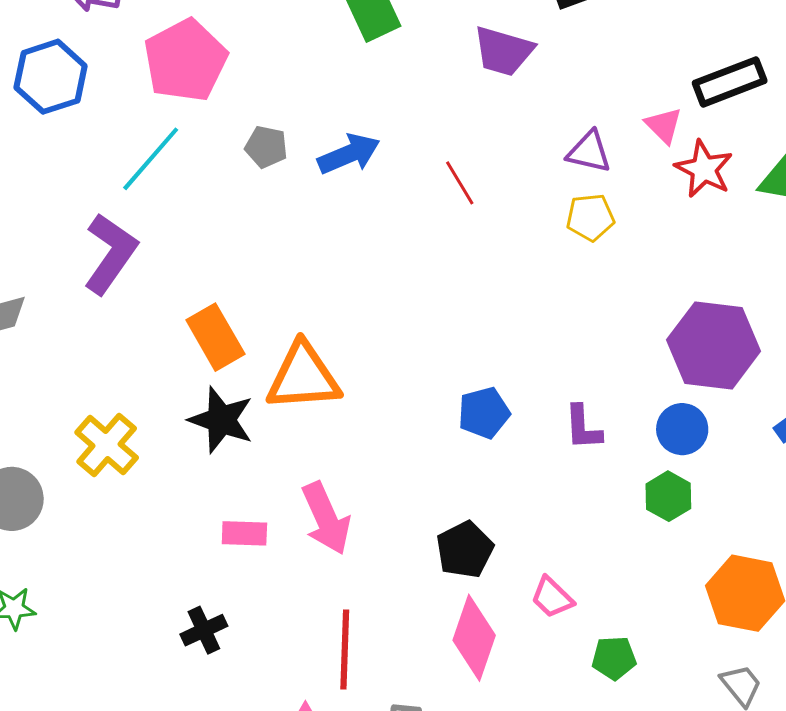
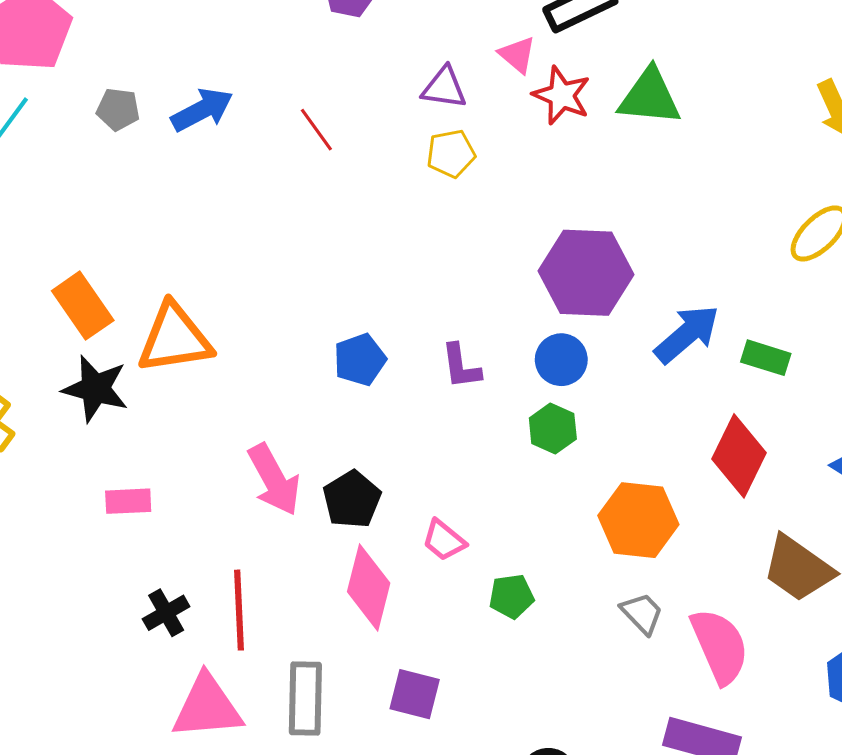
pink arrow: (326, 518) -> (274, 480), moved
black cross: (204, 630) -> (166, 613), moved

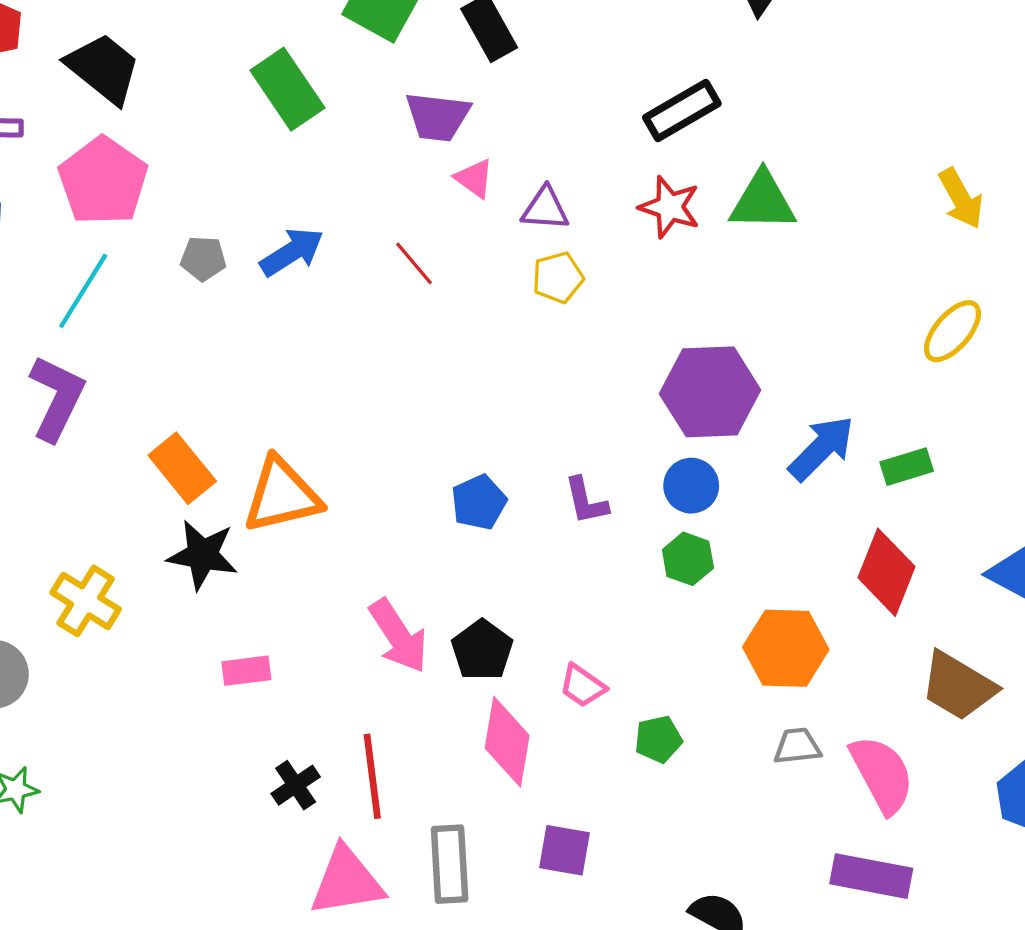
pink triangle: (517, 55) -> (474, 178), moved
green rectangle: (766, 358) -> (907, 467), turned -30
gray trapezoid: (642, 613) -> (797, 746), turned -48

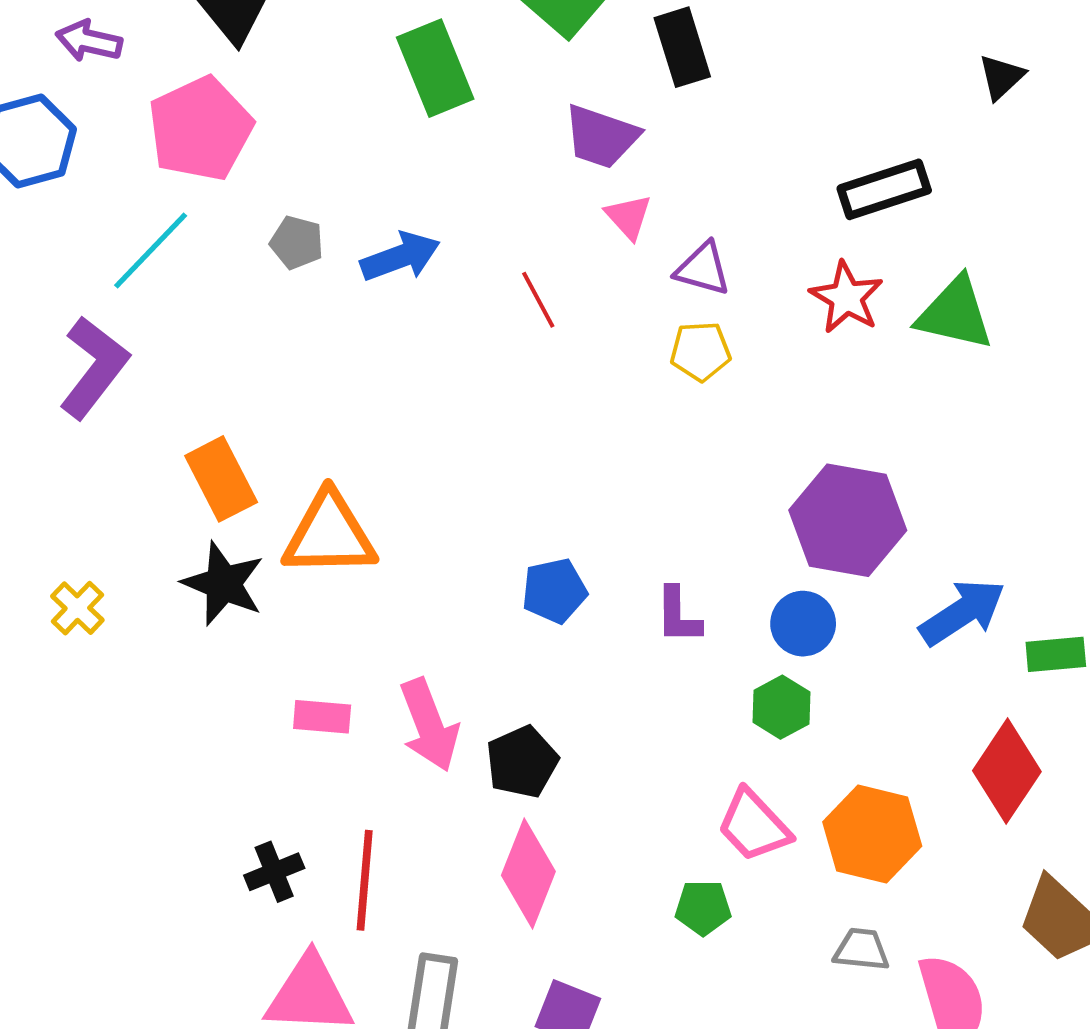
yellow cross: (86, 601) -> (77, 608), size x0.7
pink rectangle: (246, 671) -> (322, 717), moved
pink trapezoid: (582, 686) -> (754, 825), moved, size x1.4

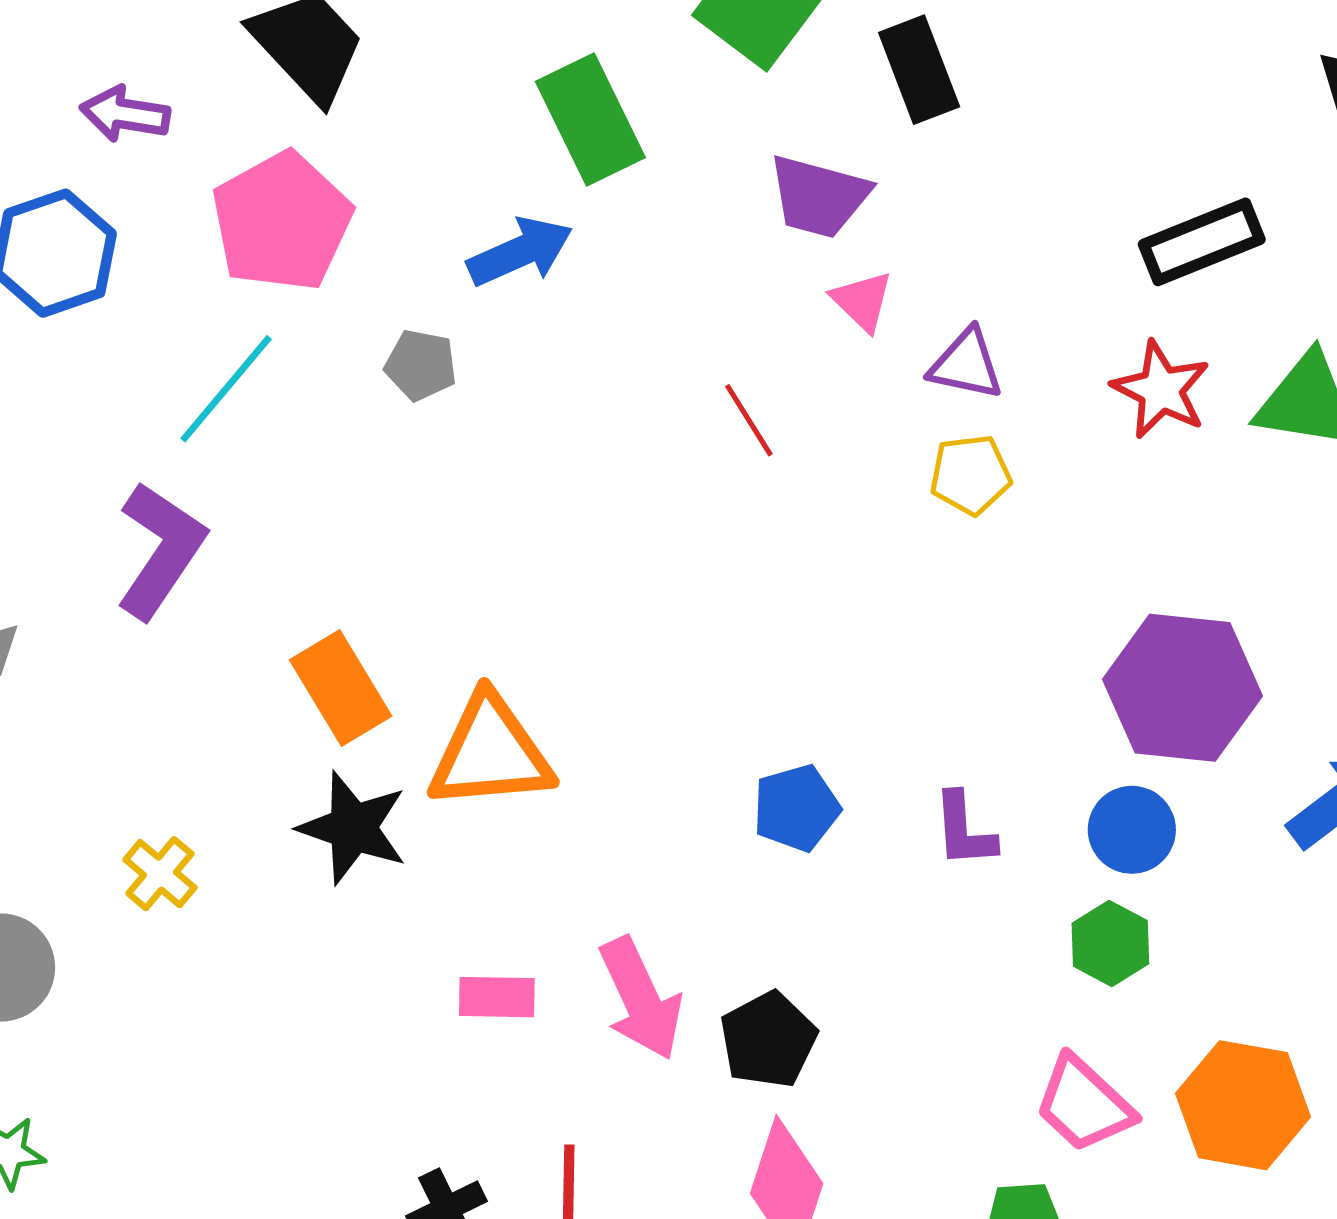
blue arrow: (400, 257) -> (520, 252), moved

